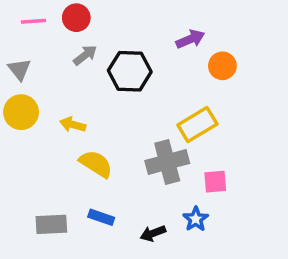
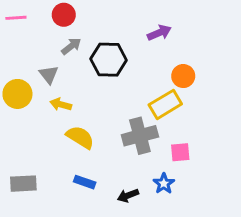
pink line: (34, 21) -> (16, 18), moved
orange circle: (222, 66) -> (183, 76), moved
gray triangle: (19, 69) -> (49, 75), moved
gray rectangle: (51, 224) -> (23, 184), moved

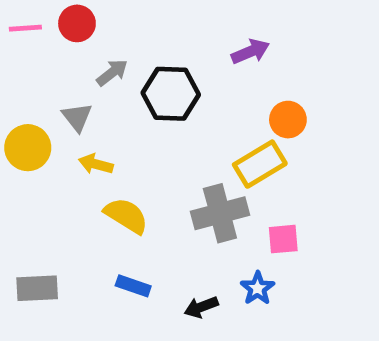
red circle: (64, 15) -> (77, 23), moved

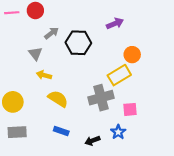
yellow circle: (28, 148) -> (13, 102), moved

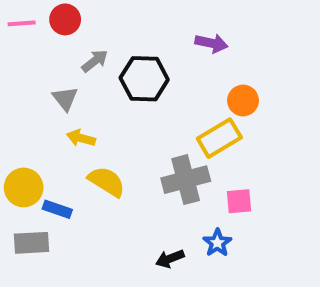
purple arrow: (115, 23) -> (211, 43), turned 35
blue rectangle: (61, 131) -> (57, 209), moved

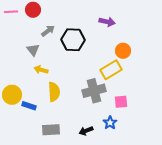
yellow semicircle: (107, 182) -> (54, 92), turned 54
gray rectangle: (32, 243) -> (51, 130), moved

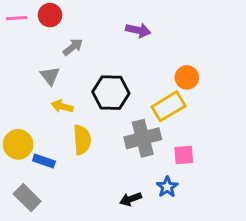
purple arrow: (107, 22) -> (138, 30), moved
black hexagon: (73, 40) -> (111, 93), moved
gray rectangle: (51, 130) -> (27, 198), moved, turned 48

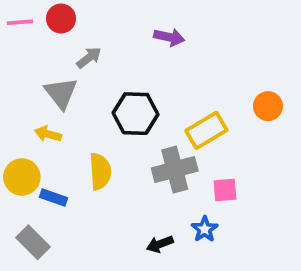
gray triangle: (50, 76) -> (61, 93), size x1.4
orange circle: (187, 77) -> (268, 106), moved
yellow arrow: (62, 106) -> (48, 134), moved

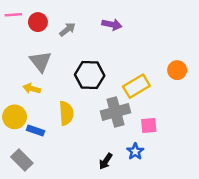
red circle: (61, 19) -> (38, 22), moved
gray arrow: (89, 58) -> (67, 29), moved
black arrow: (160, 244) -> (106, 161), turned -35

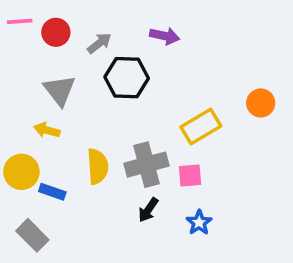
black hexagon: (90, 75) -> (127, 78), moved
gray cross: (116, 112) -> (146, 165), moved
pink square: (149, 126) -> (190, 175), moved
black arrow: (106, 161) -> (148, 210), moved

